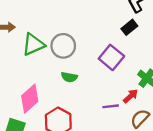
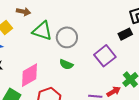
green triangle: (33, 45) -> (42, 31), turned 30

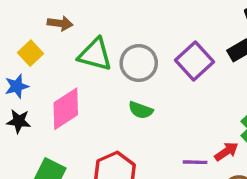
purple square: (105, 56) -> (195, 61), moved
pink diamond: (29, 75) -> (66, 109), moved

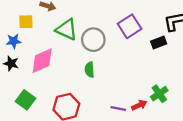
yellow square: (31, 53) -> (26, 22), turned 32
purple square: (195, 61) -> (130, 26), moved
green semicircle: (141, 110) -> (89, 70), turned 56

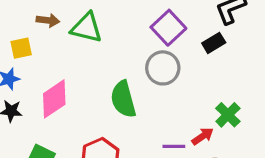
green triangle: (67, 30) -> (87, 28), moved
gray circle: (93, 40) -> (163, 68), moved
green semicircle: (89, 70) -> (123, 99), size x1.6

